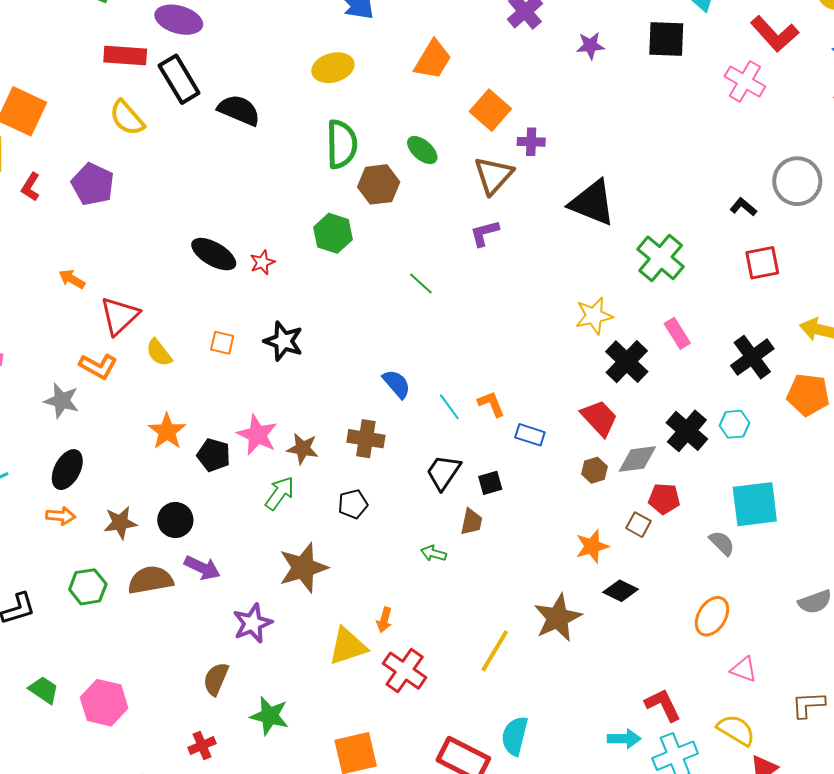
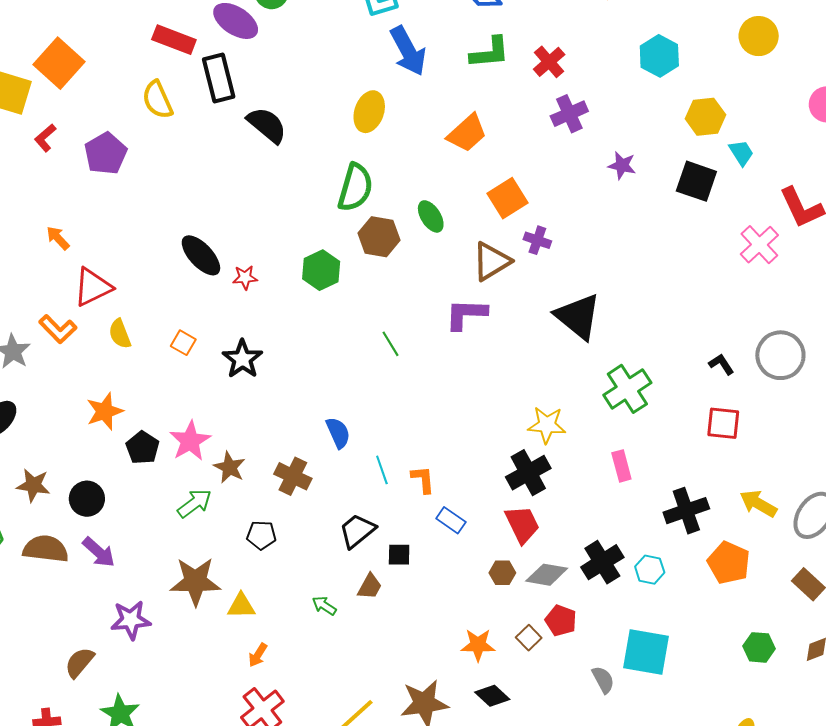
yellow ellipse: (333, 68) -> (369, 112), turned -72
purple L-shape: (484, 233) -> (466, 314), size x1.4
black cross: (627, 362) -> (528, 473), moved
yellow triangle: (348, 646) -> (241, 606), moved, size x0.7

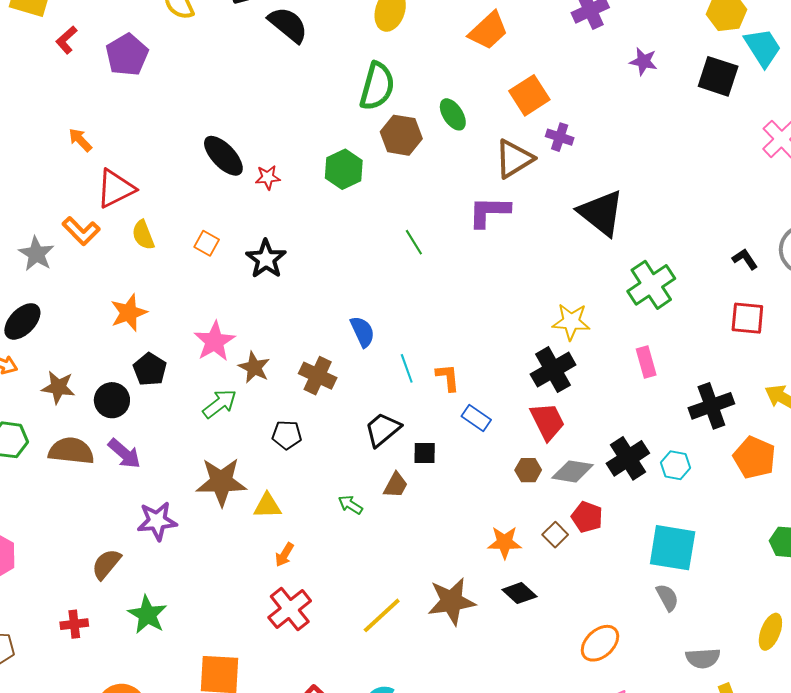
cyan trapezoid: (741, 153) -> (763, 47), size x1.5
black pentagon: (142, 448) -> (150, 369), moved
gray semicircle: (603, 680) -> (667, 597), moved

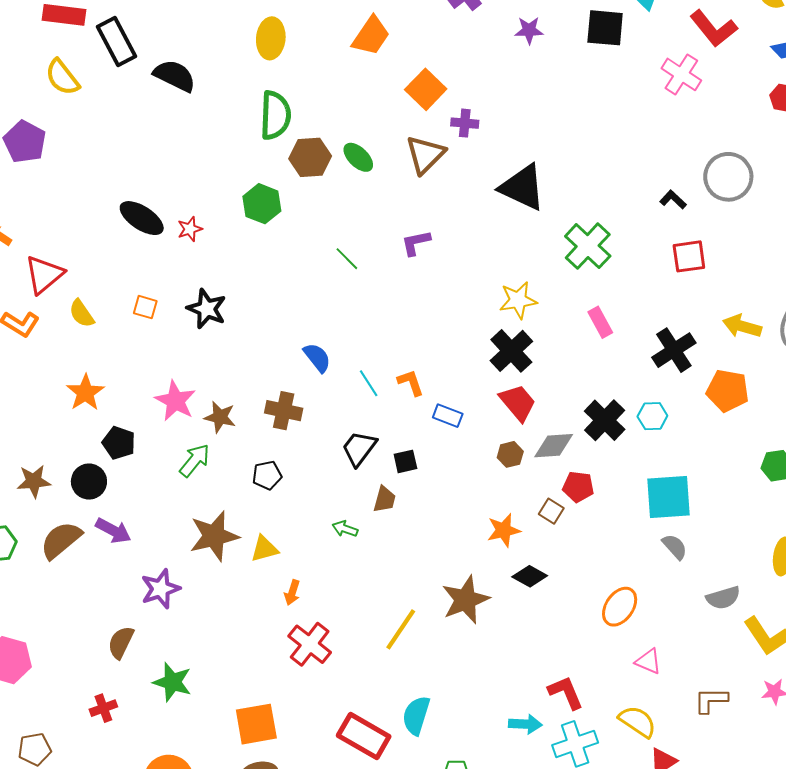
green ellipse: (453, 114) -> (358, 157), moved
purple L-shape: (489, 212) -> (416, 243), moved, size x0.7
brown semicircle: (71, 451) -> (61, 540), turned -33

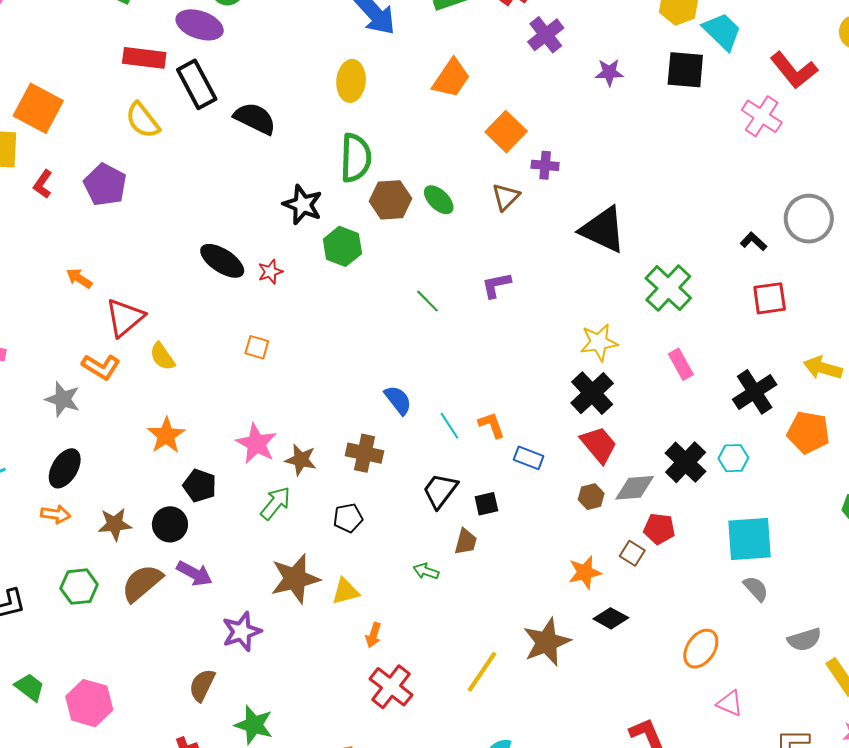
brown triangle: (425, 155) -> (506, 197), size x0.7
orange square: (145, 307) -> (257, 347), moved
black star: (207, 309) -> (303, 205), moved

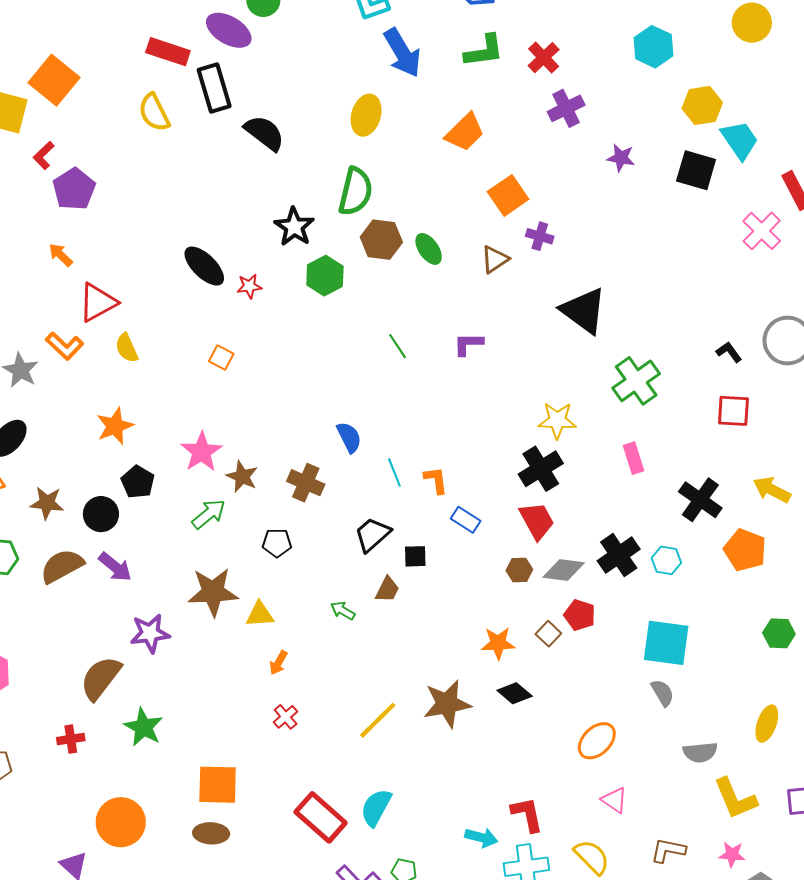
purple pentagon: (105, 185) -> (74, 189), moved
black cross: (755, 392) -> (700, 500), turned -33
brown semicircle: (202, 685) -> (101, 678), size x1.4
red cross: (391, 687) -> (286, 717), size x0.6

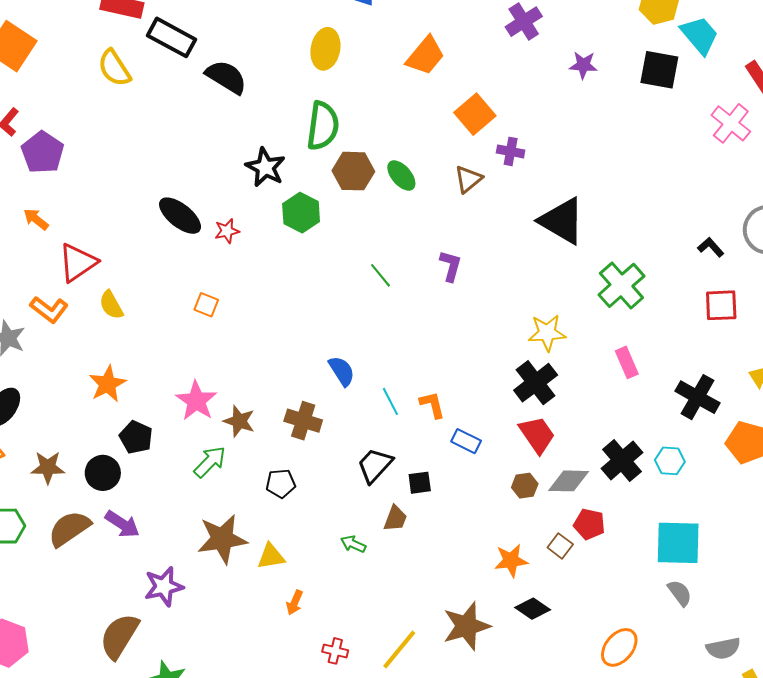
black rectangle: (214, 88) -> (172, 37), turned -39
purple L-shape: (468, 344) -> (451, 266), turned 112
red cross: (286, 717) -> (335, 651), moved, turned -30

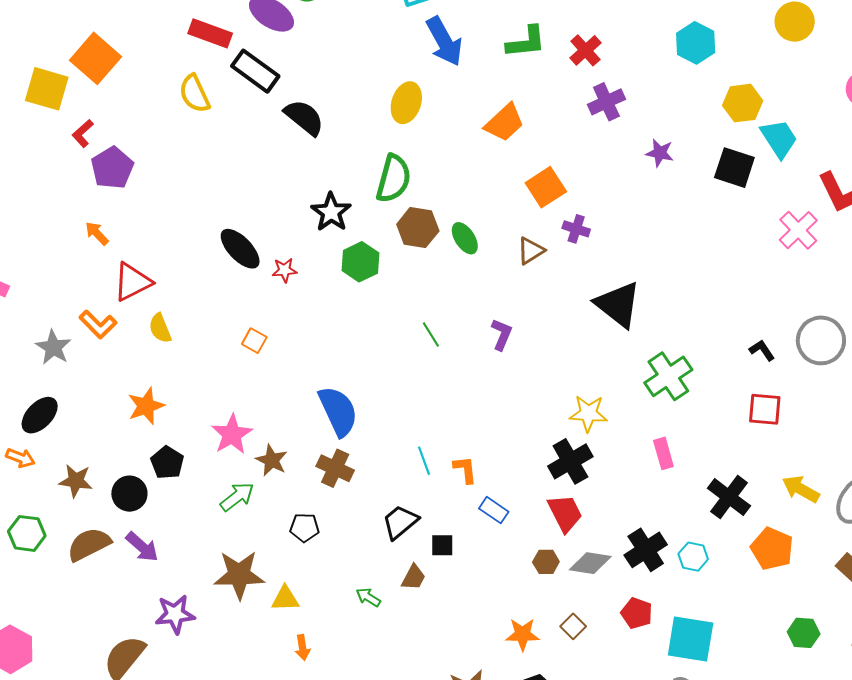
blue semicircle: (342, 371) -> (338, 411), moved, size x1.6
red pentagon: (589, 524) -> (637, 613), moved
orange arrow: (295, 603) -> (303, 647), turned -40

